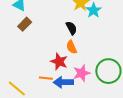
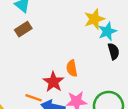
black semicircle: (71, 28) -> (114, 51), moved

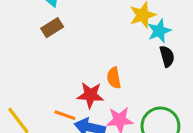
red star: (53, 82) -> (90, 95), turned -30

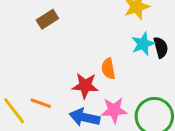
cyan star: (159, 31) -> (143, 44), moved
orange line: (65, 115) -> (41, 103), moved

